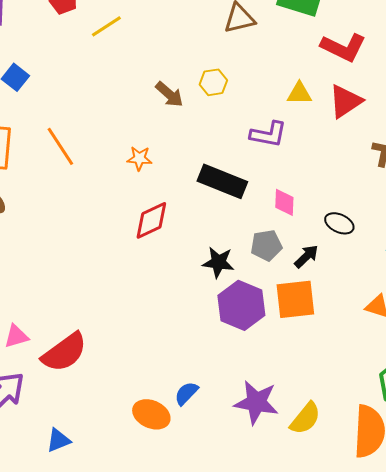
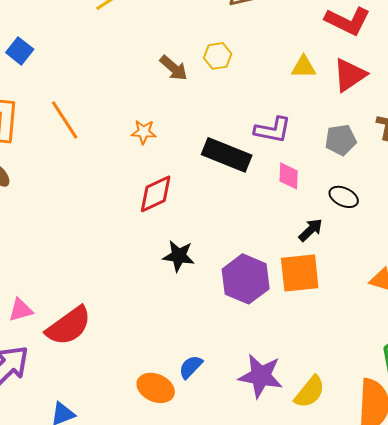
purple L-shape: (268, 134) -> (273, 130), moved
gray pentagon: (266, 245) -> (341, 140), moved
black star: (218, 262) -> (179, 256), moved

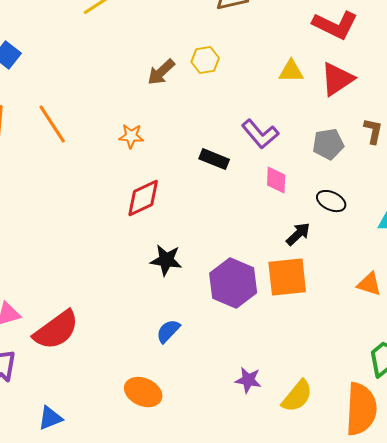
brown arrow: (174, 68) -> (161, 72), turned 96
purple L-shape: (273, 130) -> (260, 134), turned 39
black rectangle: (227, 155) -> (214, 159), size x0.6
blue semicircle: (191, 367) -> (168, 331), moved
purple star: (261, 376) -> (248, 380), size x0.6

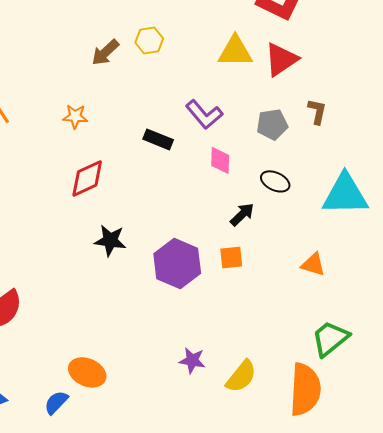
yellow triangle: (291, 71) -> (235, 51), size x1.4
orange square: (287, 277) -> (231, 257), size x0.6
blue semicircle: (168, 331) -> (56, 402), moved

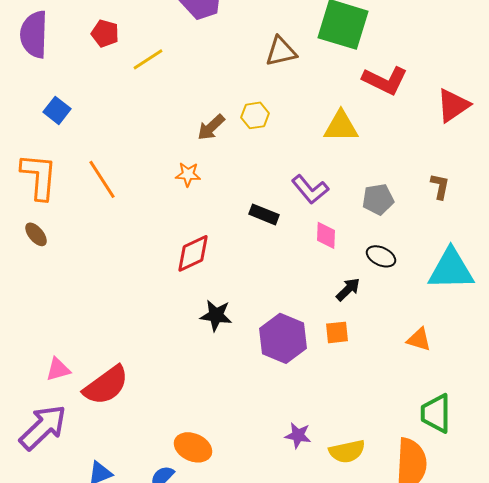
red triangle: (281, 59) -> (453, 105), moved
brown L-shape: (317, 111) -> (440, 186), moved
orange star: (75, 116) -> (188, 174), moved
green trapezoid: (330, 338) -> (436, 413), turned -51
yellow semicircle: (241, 376) -> (347, 451), turned 39

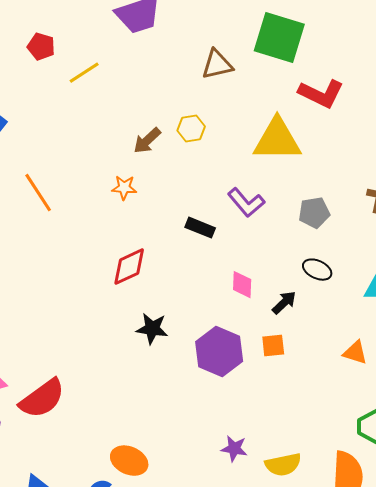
yellow triangle: (341, 126) -> (277, 140), size x1.4
pink diamond: (326, 235) -> (242, 285), moved

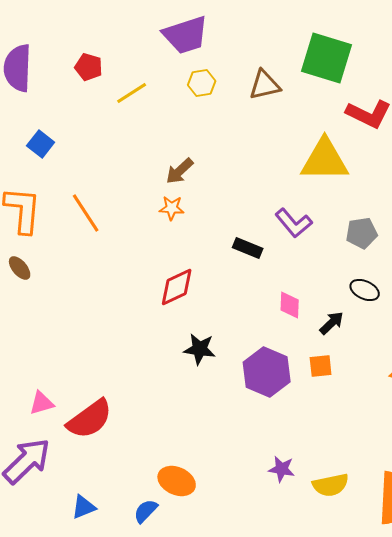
yellow hexagon: (191, 129) -> (202, 83), moved
brown arrow: (147, 141) -> (180, 171), moved

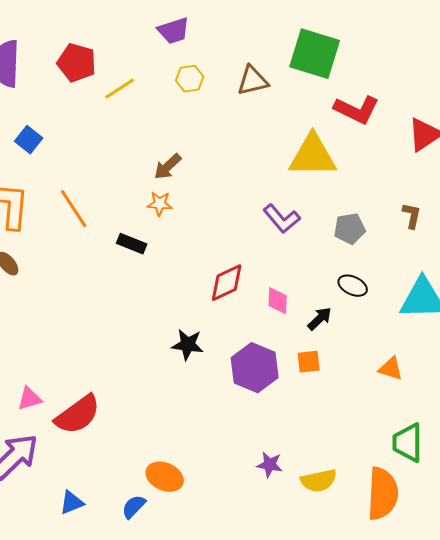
purple trapezoid: (186, 35) -> (174, 31), size x0.7
red pentagon: (89, 67) -> (77, 63), size x1.4
black rectangle: (248, 248) -> (132, 244), moved
red diamond: (177, 287) -> (227, 283), moved

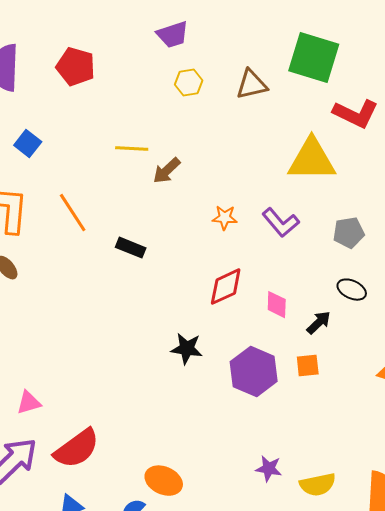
yellow line: (120, 89) -> (132, 149), moved, turned 36
orange star: (160, 204) -> (225, 218), moved
red semicircle: (78, 415) -> (77, 449), moved

